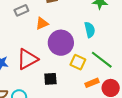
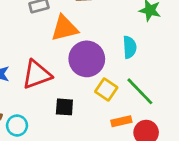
orange triangle: (42, 23) -> (65, 28), size x1.5

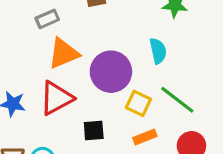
orange triangle: (65, 28) -> (63, 53), moved
orange rectangle: (121, 121) -> (145, 137), moved

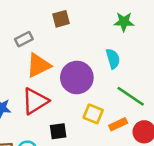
yellow square: (138, 103) -> (93, 114), moved
black square: (94, 130) -> (58, 131), moved
orange rectangle: (145, 137) -> (118, 124), moved

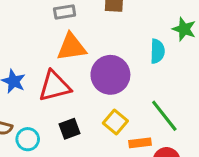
cyan semicircle: (113, 59) -> (157, 51), moved
black square: (58, 131) -> (70, 129), turned -30

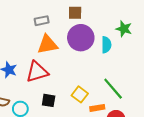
purple circle: (110, 75) -> (81, 38), moved
black square: (70, 129) -> (49, 100), turned 32

